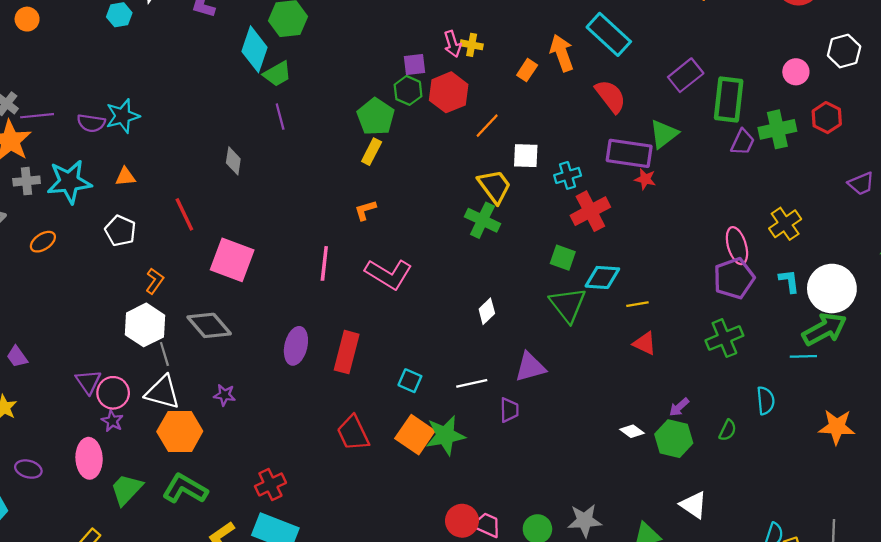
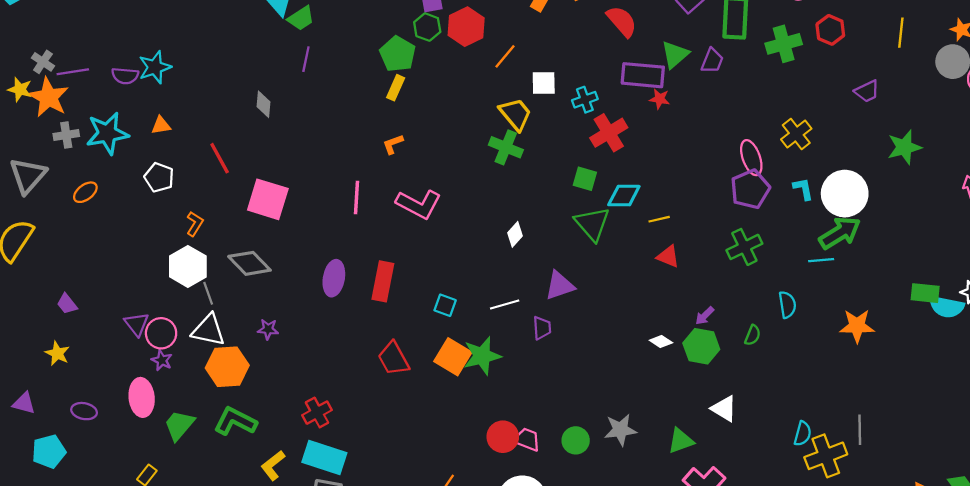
purple line: (280, 117) -> (306, 59), turned 30
purple trapezoid: (743, 142) -> (712, 61), moved

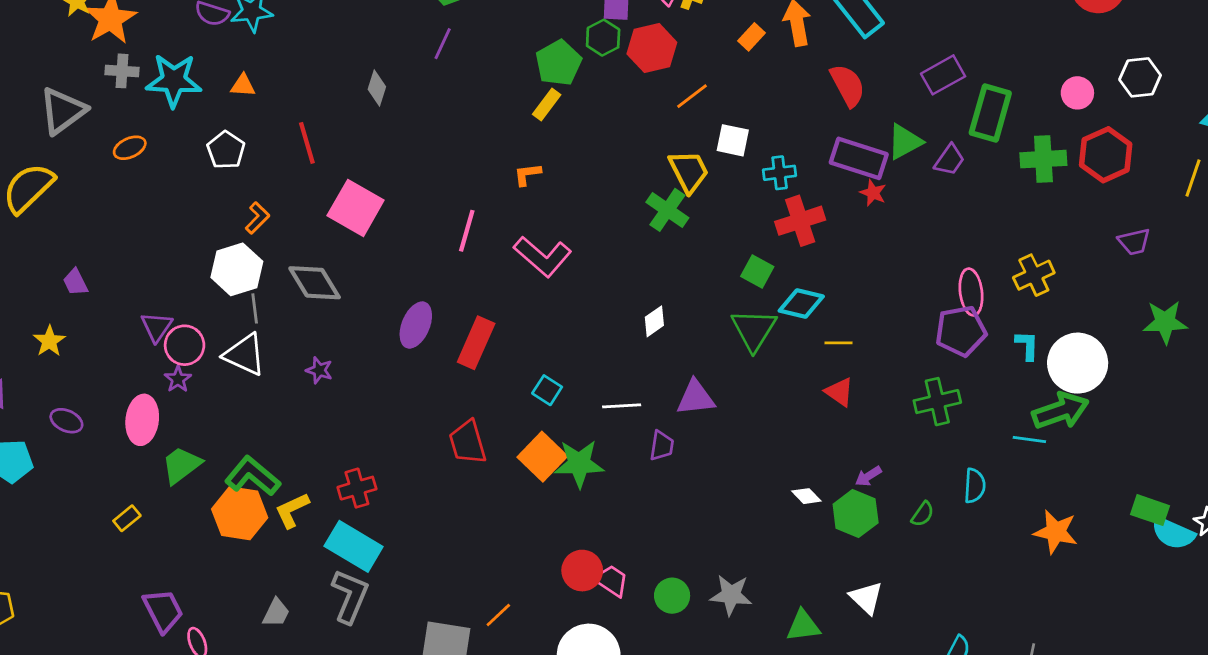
red hexagon: (830, 30) -> (1106, 155), size x1.4
orange hexagon: (227, 367) -> (240, 513), moved
yellow L-shape: (273, 465) -> (292, 510), moved

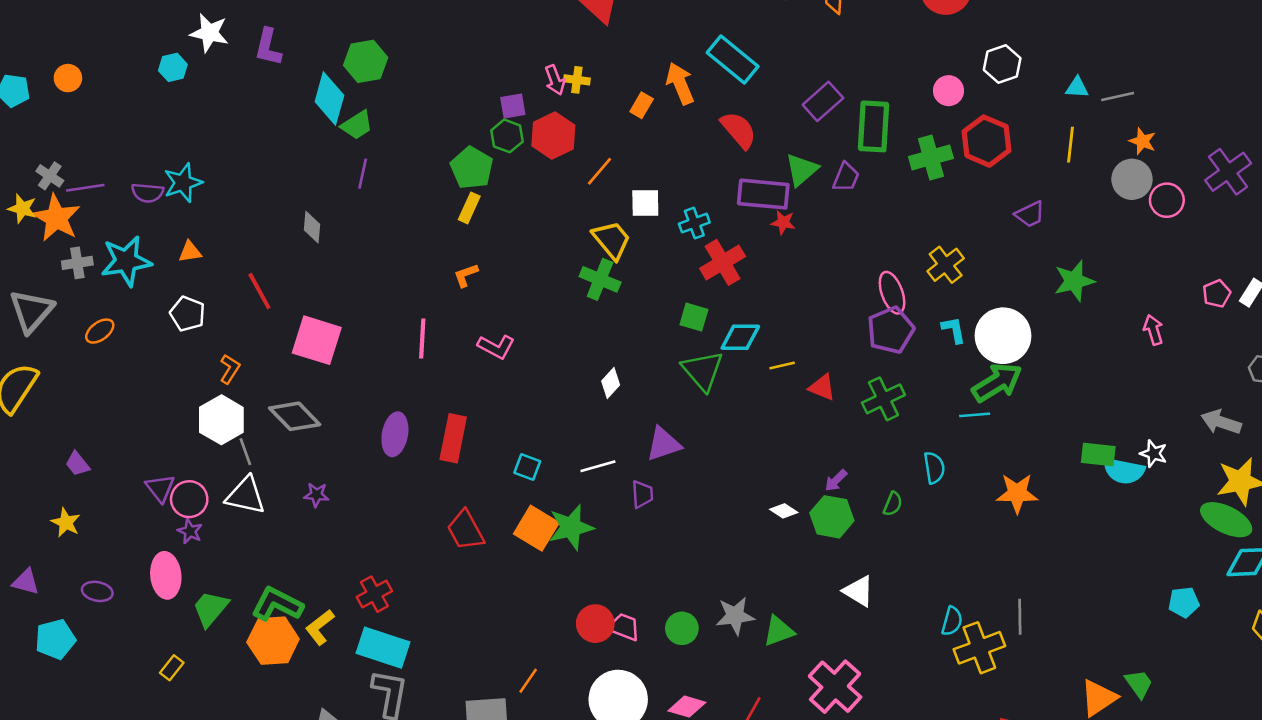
pink L-shape: (543, 256) -> (496, 347), size x0.7
red triangle: (839, 392) -> (822, 387), moved
green triangle: (803, 626) -> (779, 631), moved

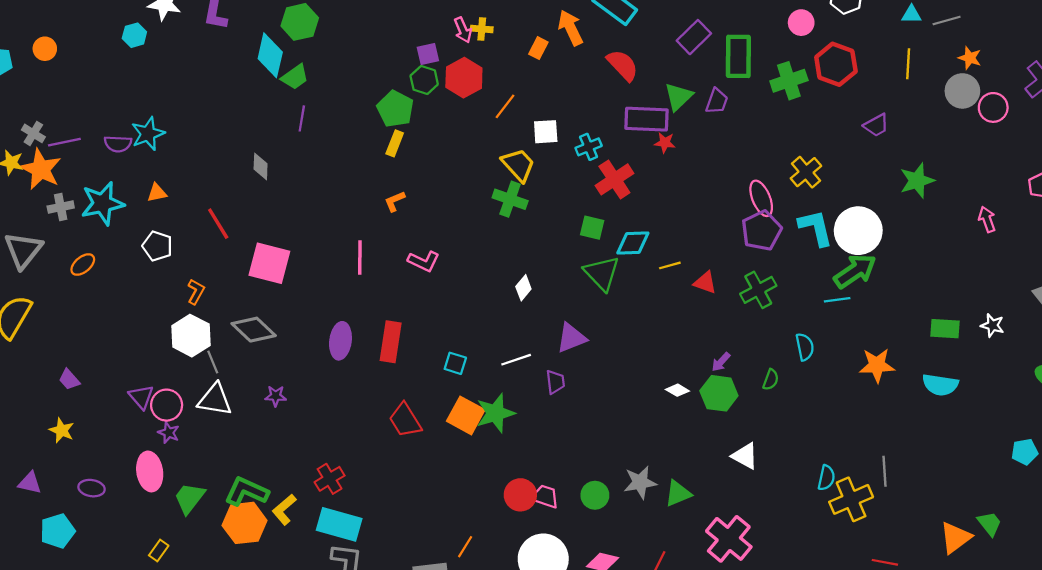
cyan L-shape: (954, 330) -> (816, 228), size x1.6
cyan semicircle: (1124, 471) -> (940, 385), moved

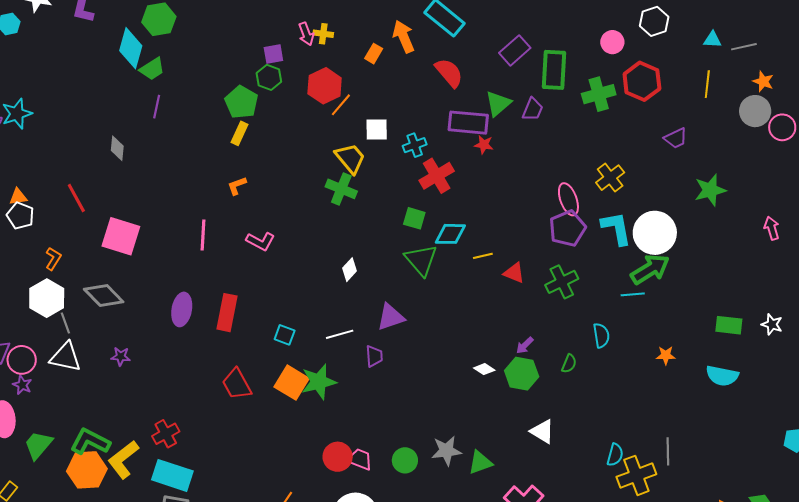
red hexagon: (464, 78) -> (325, 86), moved
orange triangle: (157, 193) -> (18, 197), moved
orange star: (877, 365) -> (666, 355), size x0.6
yellow L-shape: (284, 510) -> (123, 460), size x1.4

